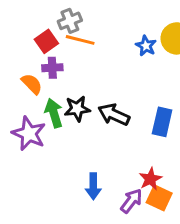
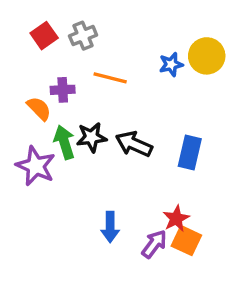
orange line: (80, 40) -> (110, 78), moved
red square: (46, 41) -> (44, 36), moved
blue star: (146, 46) -> (171, 64), turned 30

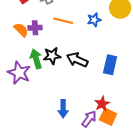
blue star: (171, 64) -> (94, 20), moved
orange semicircle: (39, 108) -> (21, 30), moved

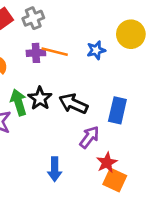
purple cross: (35, 28) -> (36, 53), moved
black star: (52, 56) -> (40, 98), turned -30
purple arrow: (89, 119) -> (89, 137), moved

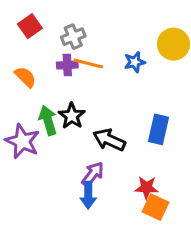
gray cross: (33, 18) -> (73, 37), moved
black arrow: (73, 104) -> (109, 140), moved
purple arrow: (89, 137) -> (93, 174), moved
red star: (107, 163) -> (147, 188), turned 30

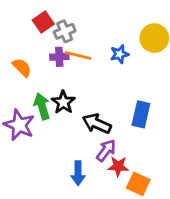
red square: (30, 26) -> (43, 22), moved
purple arrow: (93, 174) -> (106, 150), moved
red star: (147, 188) -> (118, 166), moved

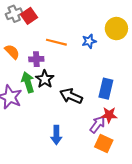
gray cross: (65, 31) -> (14, 14), moved
purple cross: (59, 57) -> (36, 59), moved
purple arrow: (106, 150) -> (97, 124), moved
red star: (118, 166) -> (109, 115), moved

